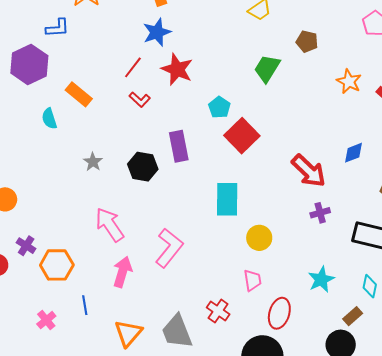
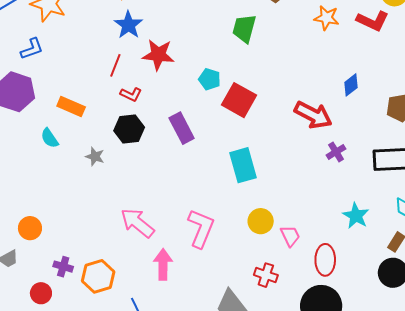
gray star: (93, 162) -> (95, 156), moved
black hexagon: (143, 167) -> (129, 129), moved
yellow circle: (259, 238) -> (261, 221), moved

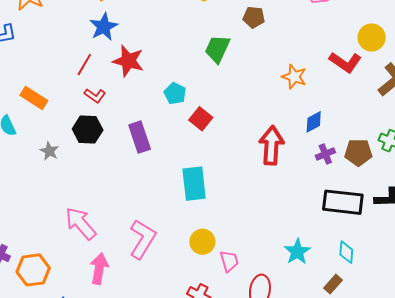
orange star: (327, 18) -> (294, 77), moved
red square: (239, 100) -> (201, 119), size x0.7
red arrow: (313, 115) -> (271, 145), turned -123
purple cross: (336, 152) -> (325, 154), moved

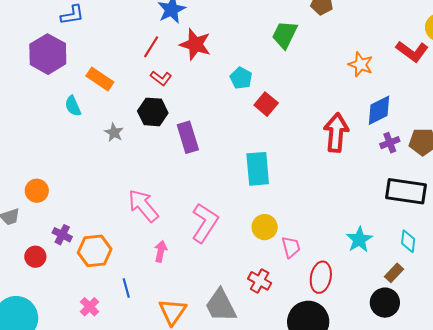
blue diamond: (314, 122) -> (379, 110), size x1.4
purple rectangle: (140, 137) -> (188, 137), moved
pink arrow: (99, 269) -> (161, 251), size x0.7

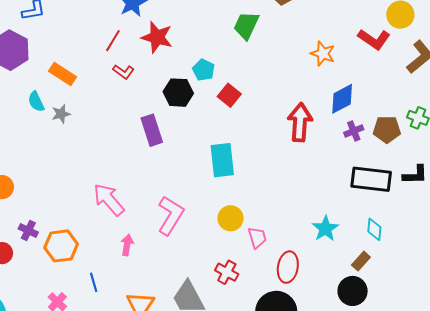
black hexagon: (153, 112) -> (178, 93), moved
gray star: (114, 133) -> (61, 114), moved, turned 30

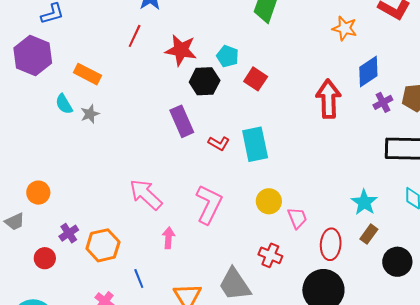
red star: (157, 37) -> (181, 50), moved
red L-shape: (124, 72) -> (219, 143), moved
purple cross: (28, 230) -> (69, 233), turned 36
brown rectangle: (361, 261) -> (369, 234), moved

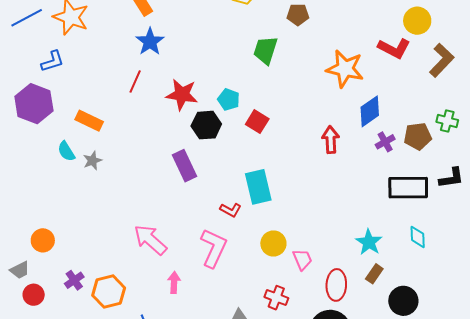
orange star: (345, 28) -> (345, 69), size x1.5
red arrow: (328, 99) -> (331, 140), size x0.7
red L-shape: (219, 143) -> (231, 210), moved
red circle: (45, 258) -> (34, 295), moved

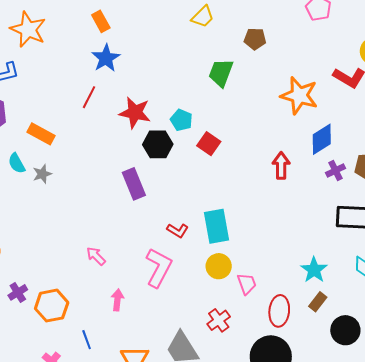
cyan rectangle: (258, 187) -> (216, 226), moved
pink arrow: (150, 240) -> (96, 256), size x0.6
red cross: (276, 298) -> (219, 320), turned 30

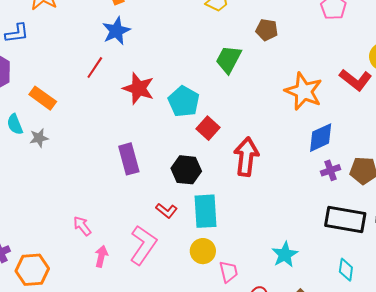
cyan pentagon: (181, 120) -> (184, 101), size x1.4
black hexagon: (158, 144) -> (186, 170), moved
red arrow: (281, 166) -> (246, 157), moved, size x1.4
cyan star: (314, 270) -> (285, 254), moved
pink arrow: (117, 300) -> (101, 256), moved

